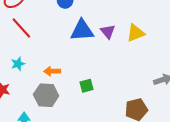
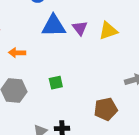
orange arrow: (52, 71) -> (17, 53), moved

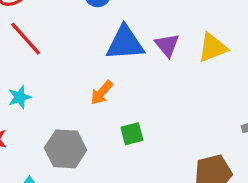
orange arrow: (17, 53) -> (102, 93), moved, turned -49

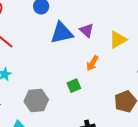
yellow triangle: (213, 48) -> (118, 40), moved
orange arrow: (102, 93) -> (92, 63), moved

